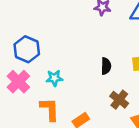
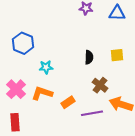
pink cross: (18, 82) -> (16, 89), moved
orange L-shape: (50, 109) -> (42, 93), turned -70

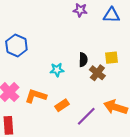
cyan star: (46, 67) -> (57, 70), moved
brown cross: (100, 85) -> (97, 73), moved
purple line: (92, 113) -> (86, 116), turned -35

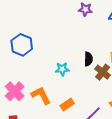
orange L-shape: (36, 96) -> (41, 95), turned 45

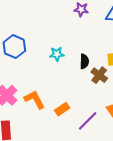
cyan star: (62, 69) -> (57, 54), moved

